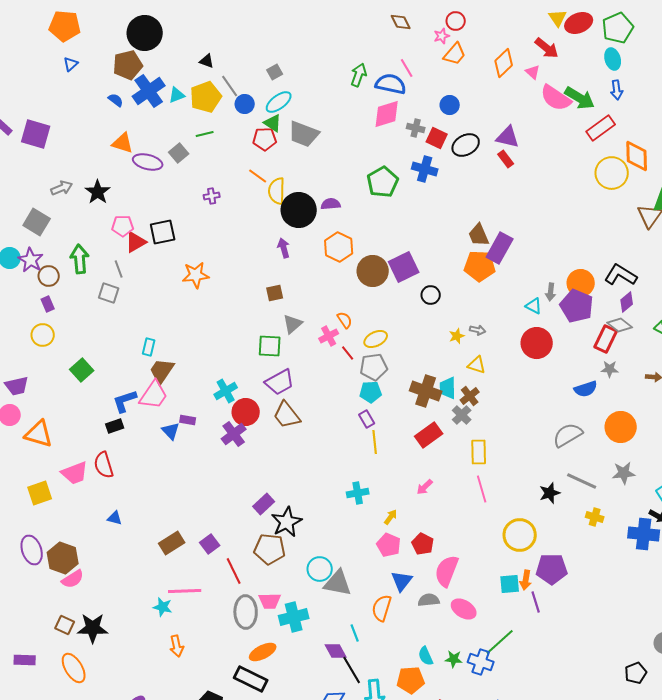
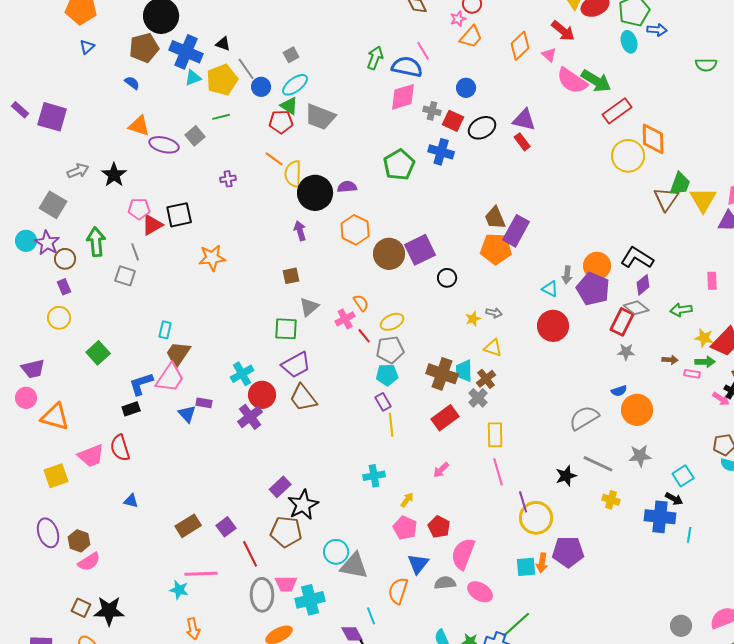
blue arrow: (617, 90) -> (657, 30), moved, turned -78
blue cross: (149, 91) -> (186, 52), moved, turned -32
blue semicircle: (586, 389) -> (619, 391), moved, size x0.7
brown hexagon: (63, 558) -> (79, 541), size x0.7
purple line: (536, 602) -> (523, 502), moved

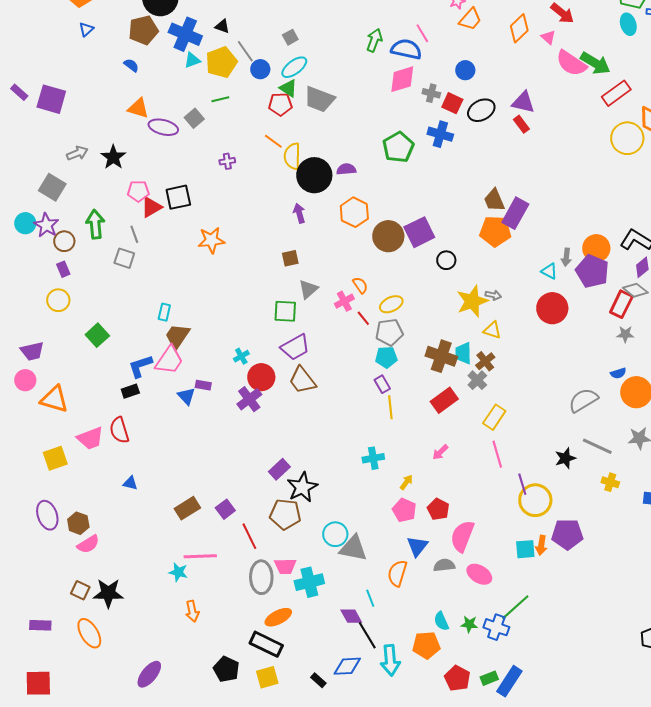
yellow star: (473, 319) -> (472, 301), size x2.0
cyan cross: (242, 374) -> (241, 356), size x0.7
yellow rectangle: (495, 435) -> (494, 417), turned 35

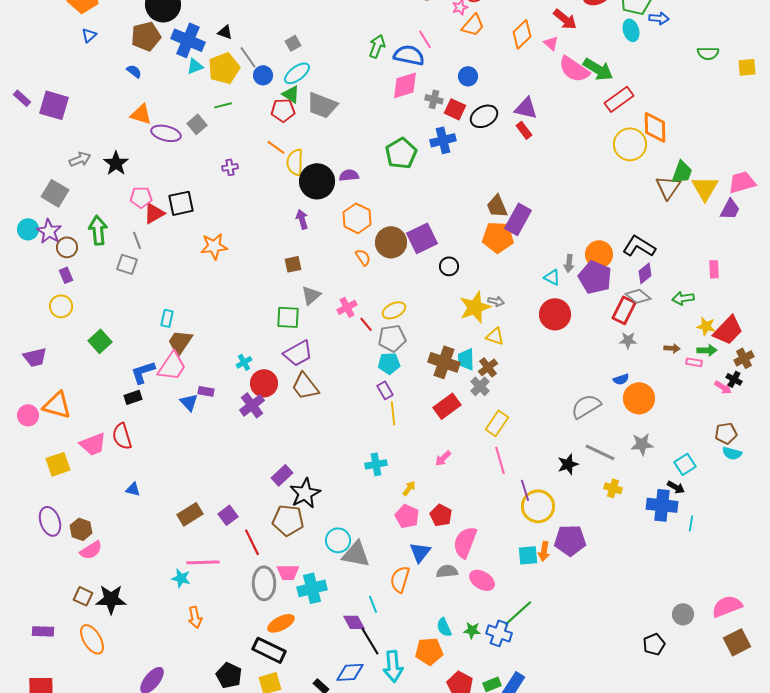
blue cross: (440, 134) -> (443, 140), turned -30
orange semicircle: (360, 285) -> (363, 257), moved
pink circle: (25, 380) -> (28, 415), moved

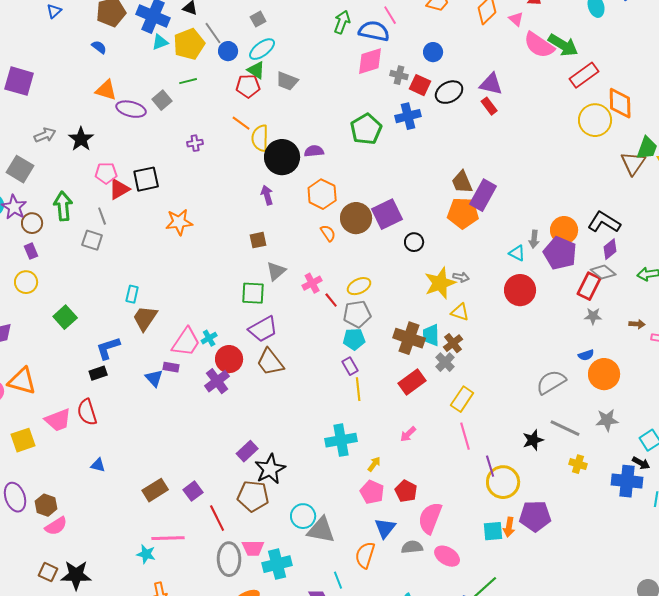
gray trapezoid: (322, 105) -> (287, 81), size x0.7
pink trapezoid: (172, 366) -> (186, 342), moved
cyan cross: (376, 464) -> (341, 440), size x1.4

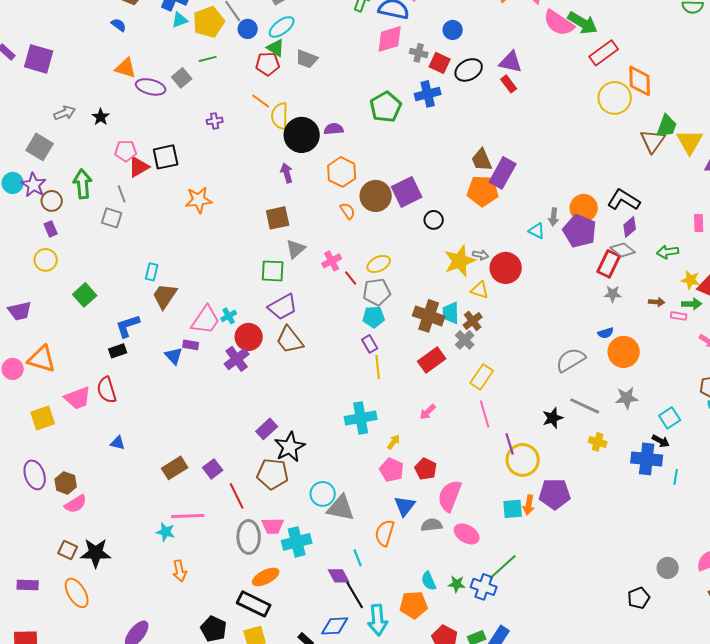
black star: (81, 139) -> (101, 117), size x0.7
brown square: (258, 240) -> (278, 218), size x1.4
red circle: (520, 290) -> (506, 268), moved

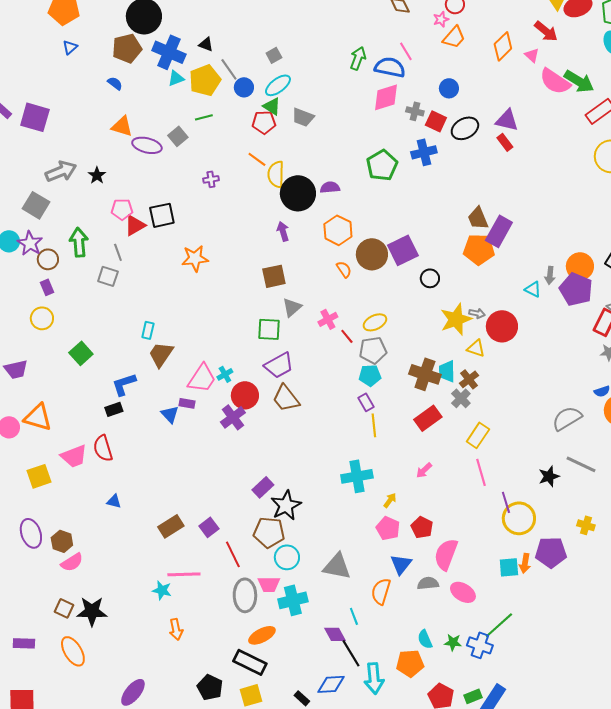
gray arrow: (65, 113) -> (61, 171), size x1.4
yellow cross: (598, 442) -> (586, 525), moved
cyan circle: (323, 494) -> (287, 557), moved

